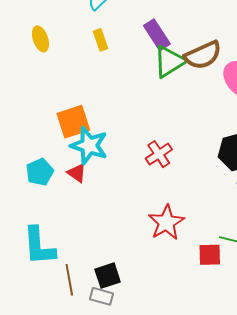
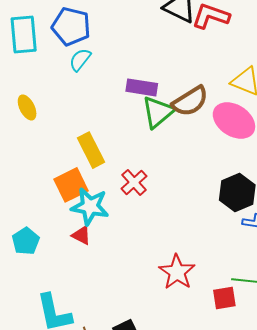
purple rectangle: (157, 35) -> (142, 87), turned -40
yellow rectangle: (100, 40) -> (91, 150), moved, size x1.6
red cross: (159, 154) -> (134, 182), moved
cyan pentagon: (40, 172) -> (26, 241), moved

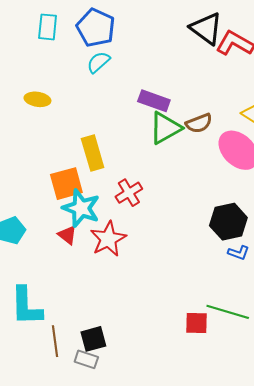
cyan rectangle: (24, 35) -> (48, 27), size x0.7
brown semicircle: (190, 101) -> (199, 123), size x0.7
yellow ellipse: (27, 107) -> (37, 99), turned -65
red star: (177, 272) -> (108, 239), moved

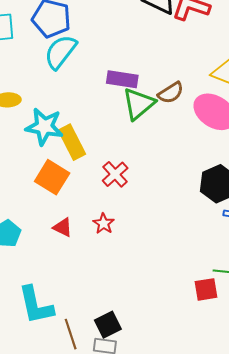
cyan semicircle: (98, 62) -> (60, 52), size x1.5
orange square: (66, 184) -> (52, 177), turned -32
cyan star: (81, 208) -> (44, 127), moved
red star: (108, 239) -> (104, 224), size x0.6

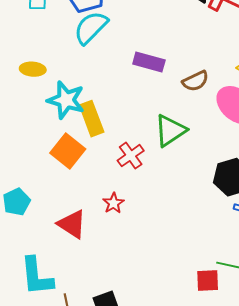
green triangle: (139, 104) -> (170, 131), moved
red triangle: (63, 227) -> (72, 224), moved, size x1.5

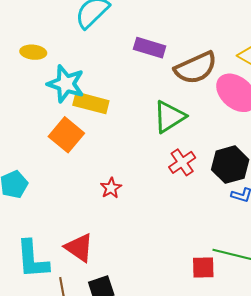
brown semicircle: (195, 81) -> (196, 68), size x1.6
yellow rectangle: (92, 119) -> (91, 103), turned -56
red cross: (131, 156) -> (182, 162), moved
red triangle: (72, 224) -> (79, 248), moved

